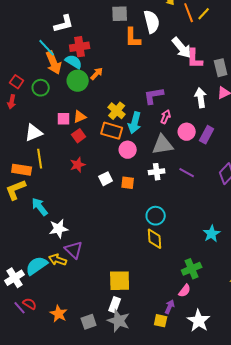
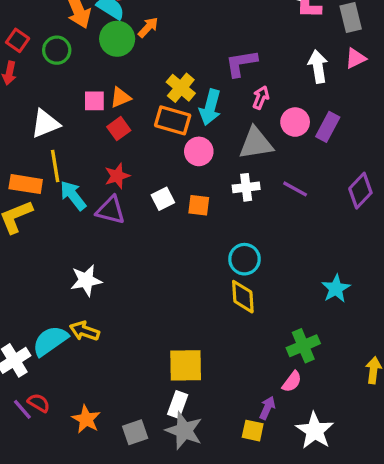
cyan arrow: (40, 207) -> (73, 195), moved
purple triangle: (74, 250) -> (111, 210), moved, turned -30

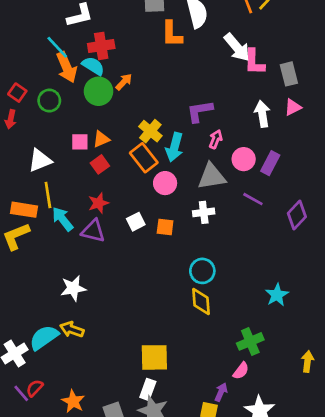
orange rectangle: (173, 120) -> (144, 158), turned 36
purple line: (295, 189) -> (253, 199), moved
red semicircle: (39, 403) -> (35, 388), turned -78

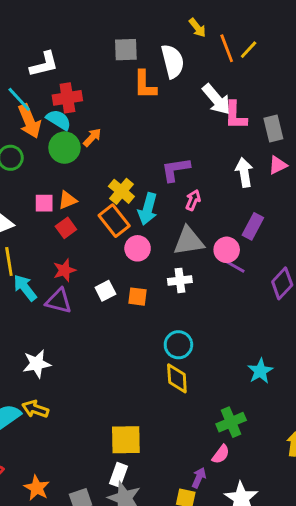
pink circle: (244, 159) -> (227, 250), moved

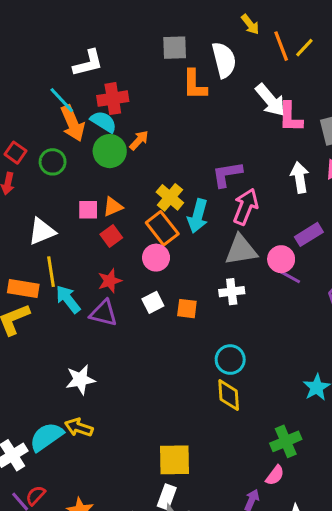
pink arrow: (193, 200) -> (246, 207), size x1.6
purple rectangle: (253, 226) -> (309, 234), turned 30
pink circle: (138, 248) -> (156, 258), moved

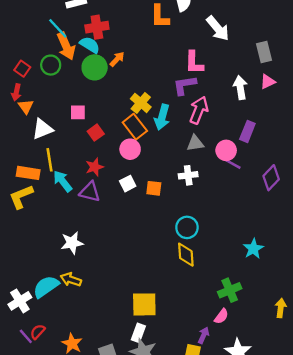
pink L-shape: (290, 117) -> (194, 63), moved
green circle: (53, 162) -> (51, 65), moved
orange triangle: (113, 207) -> (26, 107), moved, turned -42
purple rectangle: (309, 234) -> (247, 131), turned -36
gray triangle: (241, 250) -> (195, 143), size x0.7

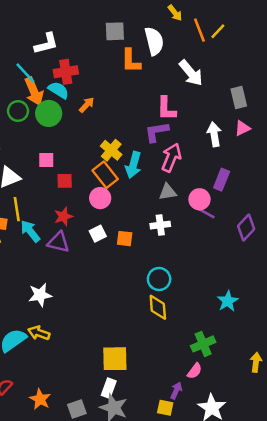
green circle: (95, 67) -> (49, 113), moved
red square: (96, 133) -> (65, 181), turned 35

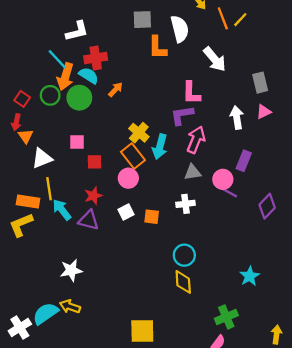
orange arrow: (34, 91) -> (65, 77), turned 40

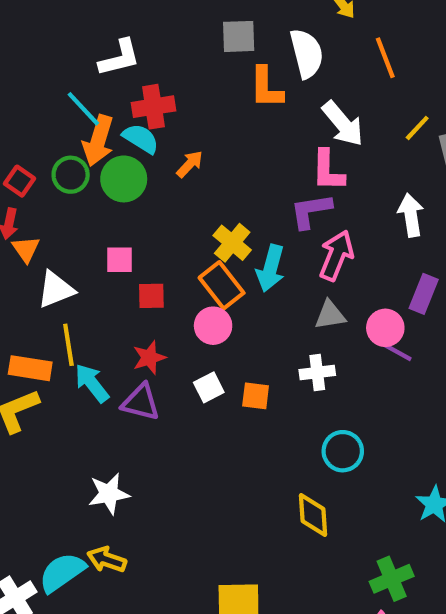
orange line: (223, 18) -> (385, 58), moved
yellow line: (240, 20) -> (417, 128), moved
white arrow: (215, 59) -> (343, 124), moved
cyan circle: (184, 255) -> (343, 451), moved

